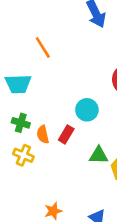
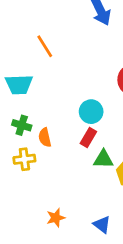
red rectangle: (66, 134) -> (88, 137), moved
yellow cross: (23, 155) -> (24, 159), turned -30

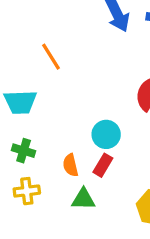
orange semicircle: (45, 137) -> (70, 165), moved
green triangle: (103, 159) -> (83, 199), moved

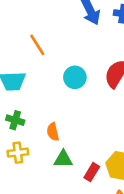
cyan circle: (106, 134) -> (75, 77), moved
red rectangle: (103, 165) -> (92, 172), moved

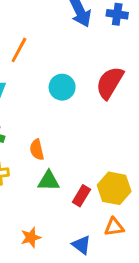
orange line: (37, 45) -> (19, 50), turned 60

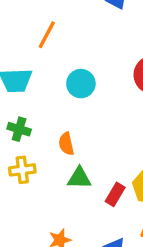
cyan circle: (62, 87) -> (81, 84), moved

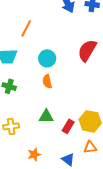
orange semicircle: (66, 144) -> (47, 81), moved
yellow cross: (22, 170) -> (11, 126), moved

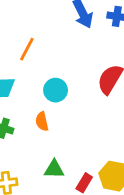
orange semicircle: (47, 81) -> (42, 121), moved

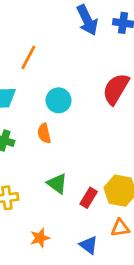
green triangle: (54, 169) -> (57, 183), turned 35

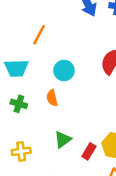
green triangle: (57, 183) -> (63, 140), turned 48

